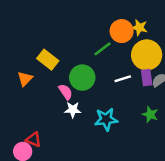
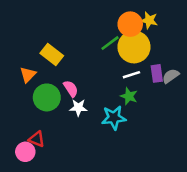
yellow circle: (147, 55) -> (134, 47), moved
green circle: (82, 78) -> (47, 97), moved
green star: (150, 114) -> (129, 96), moved

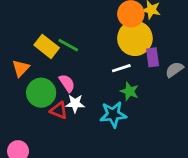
green line: (110, 43) -> (68, 45), moved, turned 66
purple rectangle: (157, 73) -> (153, 57), moved
white line: (131, 75) -> (121, 68), moved
red triangle: (37, 139) -> (59, 110), moved

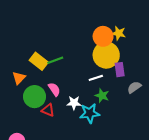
green line: (68, 45) -> (55, 60), turned -49
gray semicircle: (174, 70) -> (134, 87), moved
white star: (75, 104) -> (74, 103), moved

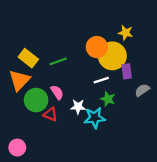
orange circle: (103, 36) -> (97, 47), moved
yellow rectangle: (39, 61) -> (28, 58), moved
orange triangle: (19, 78) -> (20, 80), size x1.5

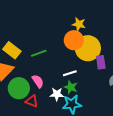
yellow star: (126, 33) -> (79, 24), moved
white line: (101, 80) -> (70, 73), moved
green star: (108, 99) -> (71, 87), moved

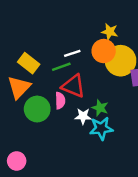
white line: (70, 73) -> (72, 53), moved
pink semicircle: (38, 81) -> (60, 101), turned 32
red triangle: (32, 101) -> (73, 86), moved, size x1.5

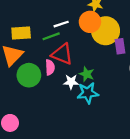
yellow rectangle: (29, 63) -> (21, 33), turned -42

